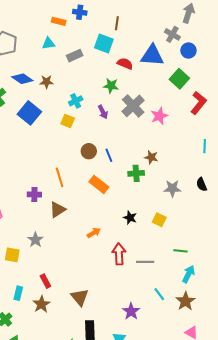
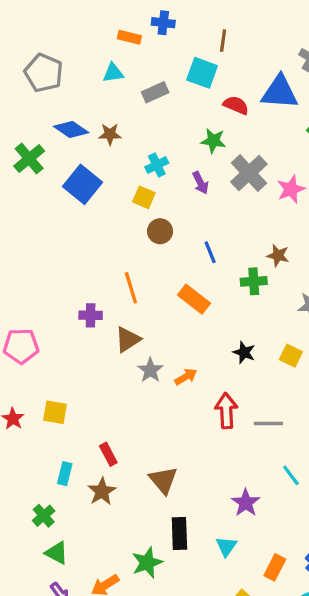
brown circle: (89, 151) -> (160, 231), moved
gray star: (35, 240) -> (150, 370), moved

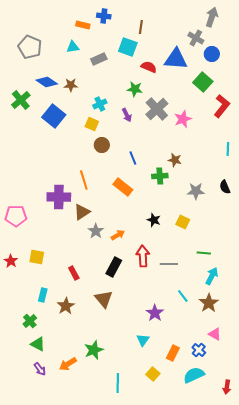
purple cross: (91, 315) -> (59, 197), size x1.6
red rectangle: (108, 454) -> (74, 273), moved
black rectangle: (179, 533) -> (114, 267), moved, turned 30

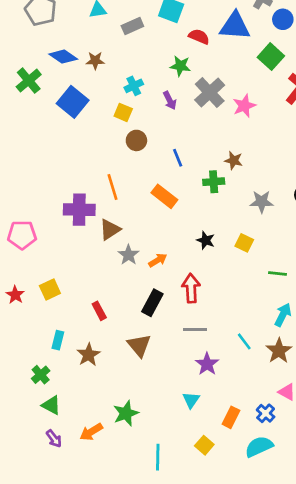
green line: (204, 253) -> (278, 274), moved
yellow square: (37, 257) -> (50, 290), turned -35
gray line: (169, 264) -> (195, 329), moved

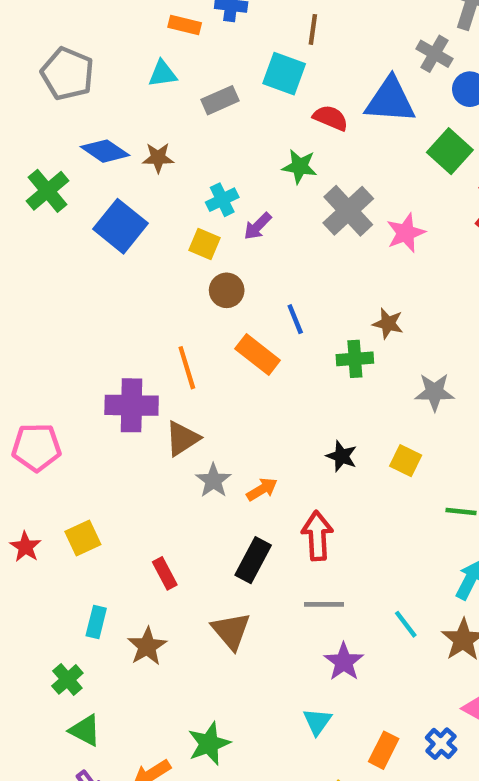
purple arrow: (170, 101) -> (258, 226), moved, turned 72
orange rectangle: (164, 196) -> (258, 354), moved

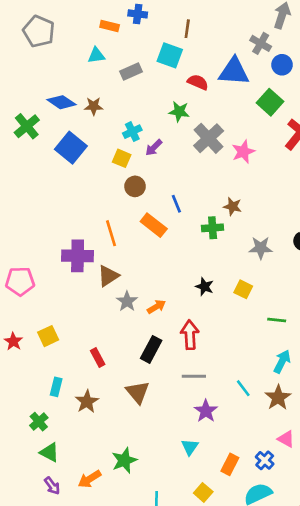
gray pentagon: (67, 74) -> (39, 31), moved

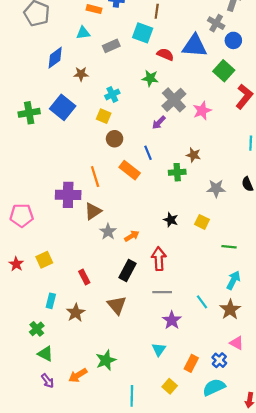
blue diamond: (61, 102) -> (55, 58), moved, turned -70
green cross: (27, 126) -> (29, 113), moved, turned 30
purple arrow: (154, 148) -> (159, 123), moved

